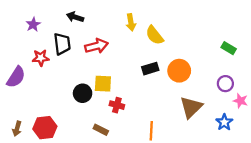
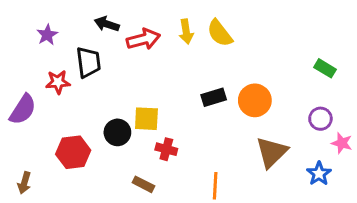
yellow semicircle: (154, 35) -> (220, 33), moved
red arrow: (97, 46) -> (143, 39), moved
red hexagon: (45, 128) -> (73, 152), moved

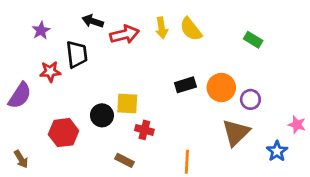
green rectangle: (325, 68) -> (253, 40), moved
purple circle: (320, 119) -> (250, 99), moved
brown arrow: (24, 183) -> (21, 159), turned -48

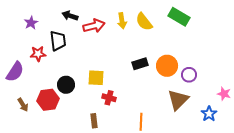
green rectangle: (253, 40) -> (179, 17), moved, size x1.5
black circle: (102, 115) -> (66, 85), moved
brown arrow: (21, 159) -> (23, 105), moved
brown rectangle: (125, 160) -> (94, 121), turned 56

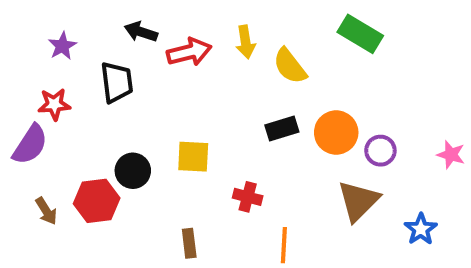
yellow semicircle: (144, 22) -> (290, 66), moved
red star: (38, 54) -> (54, 104), moved
pink star: (224, 94) -> (451, 155), moved
red cross: (109, 98) -> (248, 197), moved

